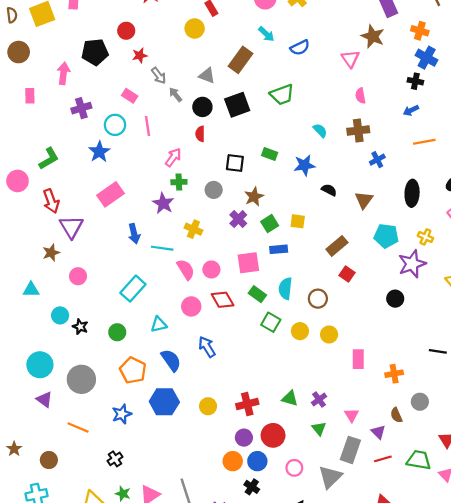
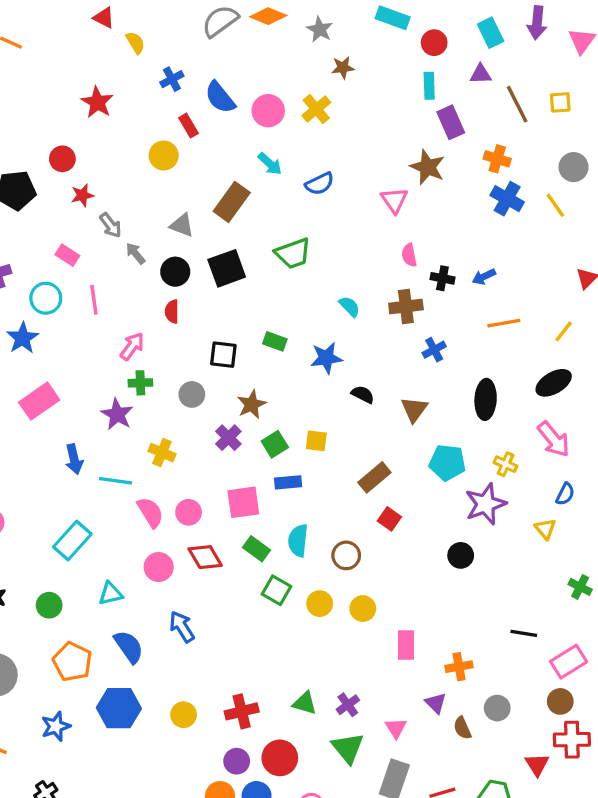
black cross: (415, 81) -> (442, 278), moved
green triangle: (319, 429) -> (348, 748), size x1.5
purple triangle: (378, 432) -> (436, 703), moved

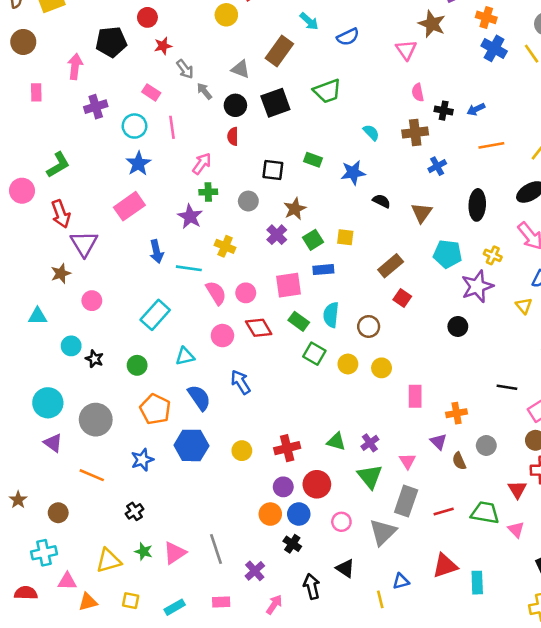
blue star: (23, 338) -> (138, 164), moved

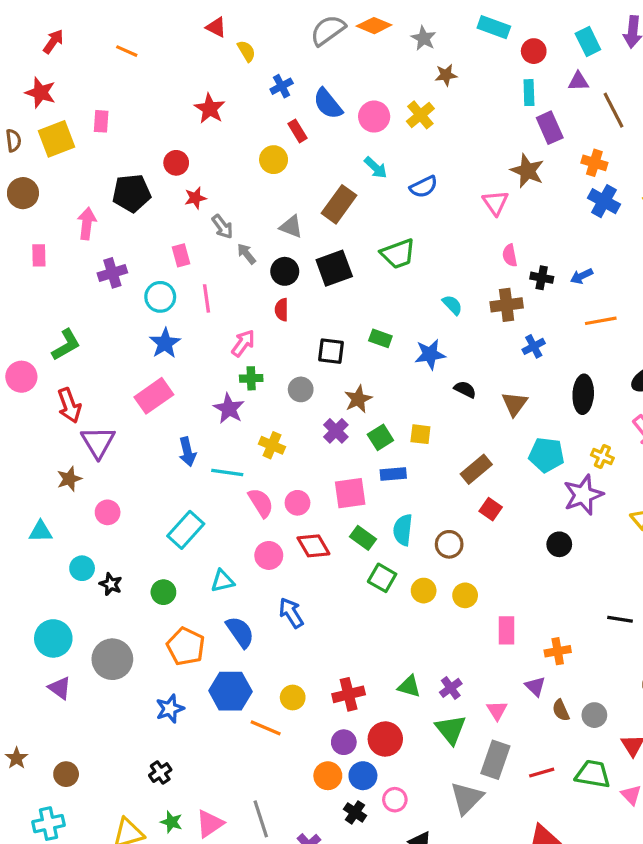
pink rectangle: (151, 92) -> (181, 255), turned 42
gray circle: (486, 445) -> (594, 715), moved
orange line: (92, 475) -> (266, 728), moved
pink circle: (341, 522) -> (395, 800), moved

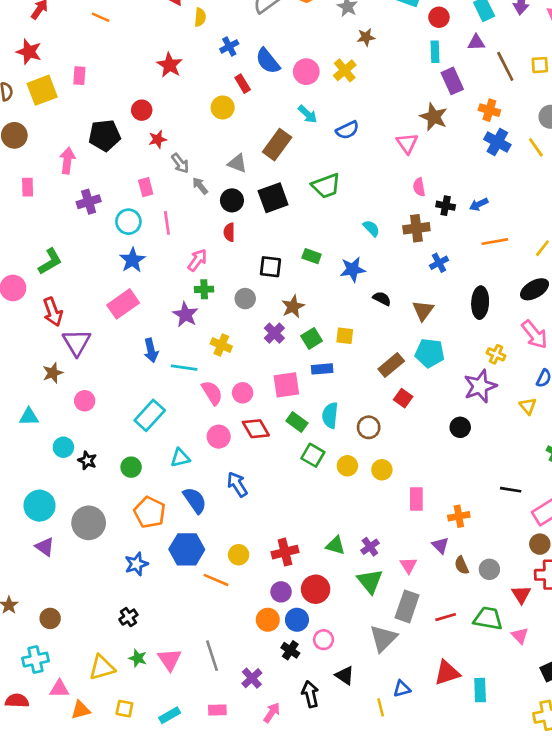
yellow semicircle: (246, 51) -> (200, 17), turned 36
cyan pentagon: (546, 455) -> (430, 353), moved
pink triangle: (210, 824) -> (170, 660), turned -30

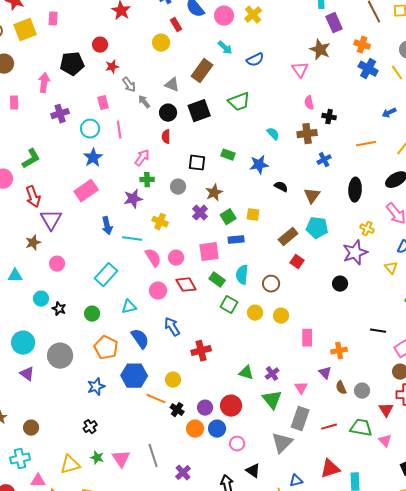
blue arrow: (479, 204) -> (389, 113), moved
purple star: (185, 315) -> (133, 199), turned 30
red cross: (285, 552) -> (201, 351), moved
black cross: (290, 650) -> (177, 410), moved

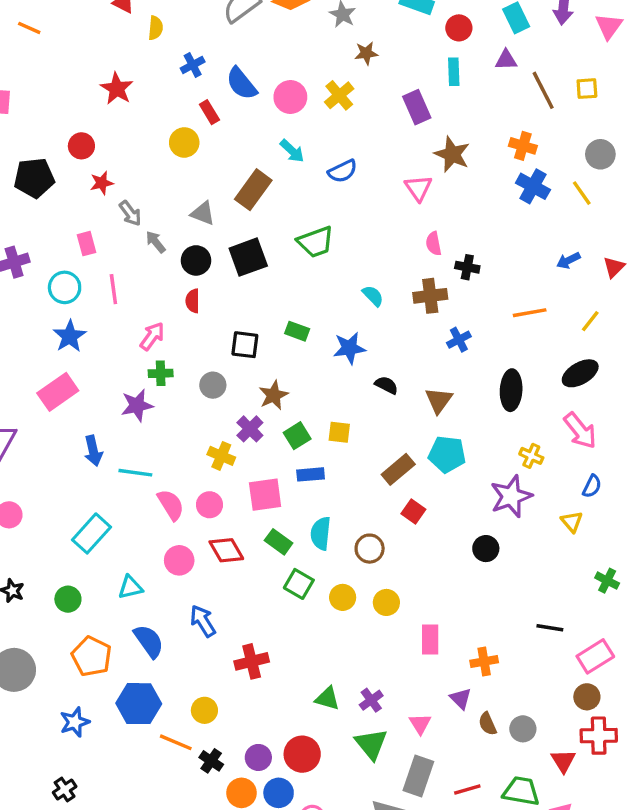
purple rectangle: (334, 23) -> (417, 107), moved
yellow cross: (160, 222) -> (221, 456), moved

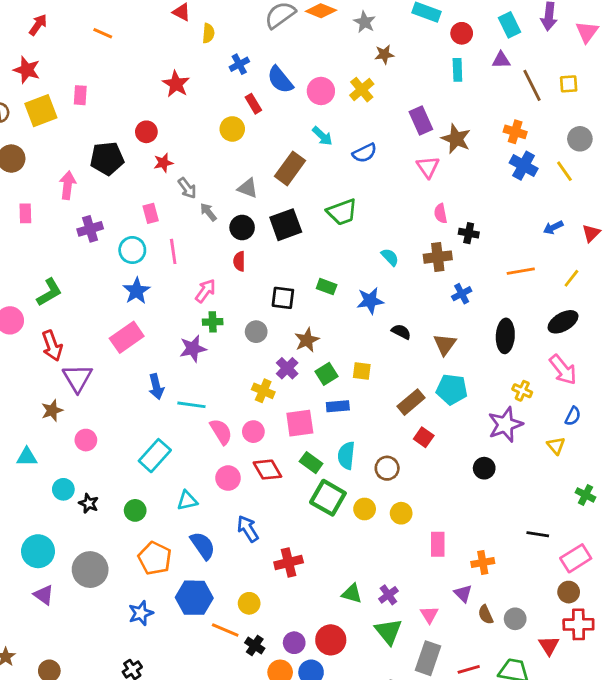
purple rectangle: (417, 107) -> (421, 121), moved
green square: (299, 584) -> (328, 498), size x1.4

